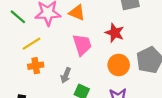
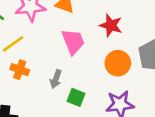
orange cross: (36, 66) -> (20, 70), turned 32

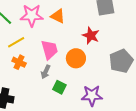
pink trapezoid: (73, 42) -> (49, 50), moved
orange circle: (118, 63) -> (76, 58), moved

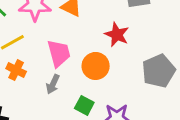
green square: (59, 87) -> (84, 105), moved

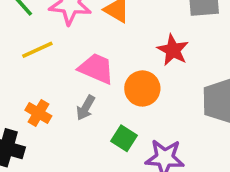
pink trapezoid: (59, 53) -> (96, 68), turned -56
orange cross: (16, 70) -> (38, 113), moved

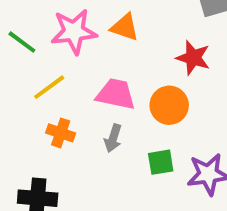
orange cross: (38, 113) -> (61, 133), moved
green square: (124, 138) -> (161, 162), turned -30

